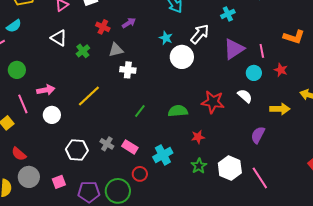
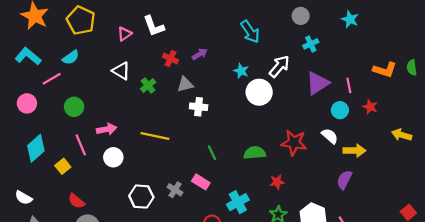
yellow line: (89, 96) -> (155, 136), turned 55
yellow arrow: (280, 109) -> (354, 151), moved
green line: (140, 111) -> (212, 153), turned -64
pink rectangle: (130, 147) -> (201, 182), moved

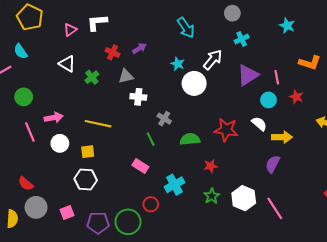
cyan star: (350, 19) -> (287, 26), moved
white L-shape: (154, 26) -> (97, 22), turned 105
cyan semicircle: (71, 57) -> (21, 51), turned 91
yellow square: (63, 166) -> (88, 152), moved, turned 32
gray cross: (175, 190) -> (164, 119), moved

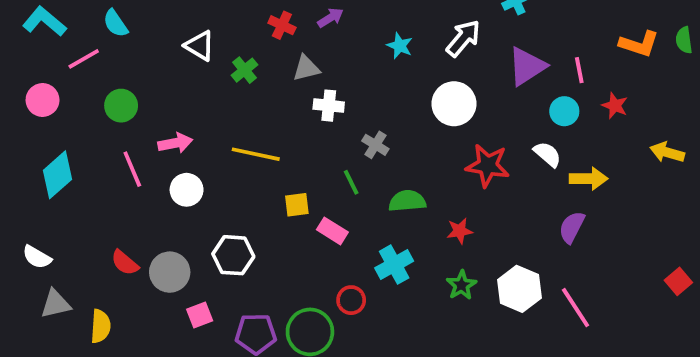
white circle: (194, 83) -> (454, 104), moved
green semicircle: (190, 139) -> (407, 201), moved
yellow square: (88, 152) -> (297, 205), moved
gray circle: (36, 207) -> (170, 272), moved

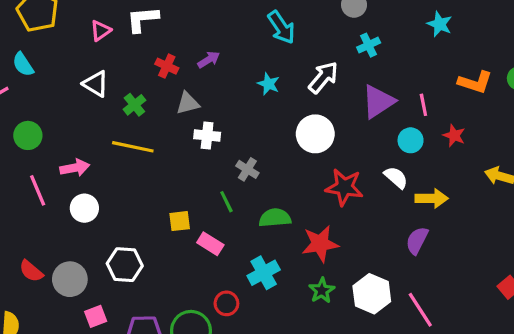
yellow line: (256, 154) -> (133, 147), moved
red star: (460, 231) -> (320, 244), size x1.6

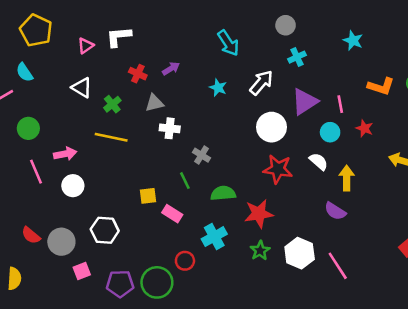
white circle: (315, 134) -> (272, 127), moved
yellow arrow: (432, 198) -> (347, 178), turned -90
purple semicircle: (417, 240) -> (335, 211), turned -85

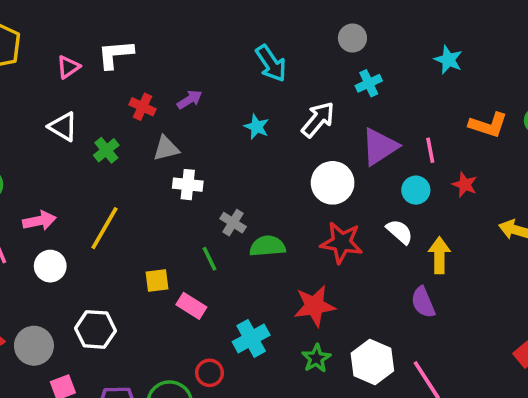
yellow line: (111, 137) -> (105, 228), moved, turned -72
green semicircle: (223, 193) -> (267, 246), moved
purple semicircle: (335, 211) -> (423, 302), turned 35

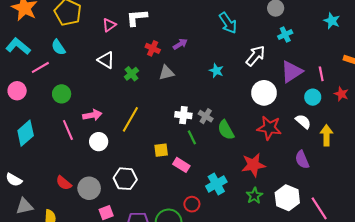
cyan star: (257, 127) -> (216, 71), moved
white cross: (188, 185) -> (183, 115), moved
green semicircle: (267, 246) -> (226, 130), turned -114
purple semicircle: (423, 302) -> (302, 160), moved

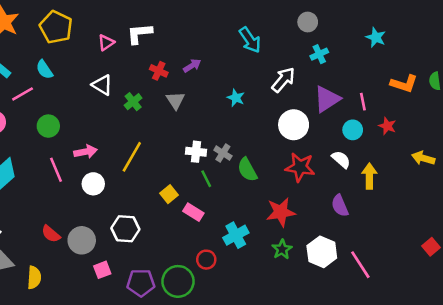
gray triangle: (166, 73) -> (175, 100), turned -49
yellow square: (161, 150) -> (169, 194), turned -32

